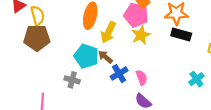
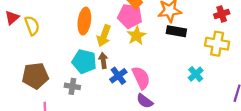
brown pentagon: (37, 38) -> (35, 76), moved
brown arrow: (105, 57) -> (103, 61), turned 48
pink semicircle: (142, 78) -> (141, 78), size x1.5

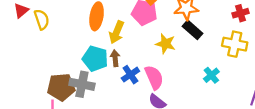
black rectangle: (176, 31) -> (193, 30), turned 30
yellow star: (136, 36) -> (166, 44), moved, turned -30
brown pentagon: (35, 76) -> (61, 87), moved
gray cross: (72, 86) -> (82, 84), size x1.5

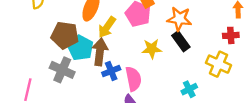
yellow star: (166, 44) -> (152, 49), turned -30
brown arrow: (115, 58) -> (100, 52), size x1.6
brown pentagon: (61, 87) -> (65, 35), moved

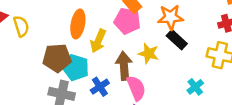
yellow star: (152, 49) -> (149, 53), turned 30
brown arrow: (100, 52) -> (124, 66), moved
blue cross: (111, 71) -> (100, 87), moved

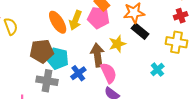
orange ellipse: (78, 24) -> (58, 22), turned -40
yellow arrow: (98, 41) -> (75, 20), moved
yellow star: (149, 53) -> (117, 44), turned -30

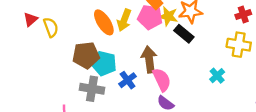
black rectangle: (140, 31) -> (184, 34), moved
yellow star: (117, 44) -> (168, 16), moved, turned 30

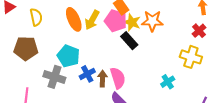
red cross: (243, 14) -> (199, 31), turned -32
yellow semicircle: (51, 27) -> (36, 17), moved
black rectangle: (184, 34) -> (129, 41), moved
brown pentagon: (86, 55) -> (26, 48), moved
brown arrow: (149, 59) -> (102, 79), moved, size x0.7

